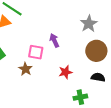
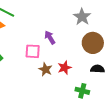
brown star: (25, 69) -> (45, 69), moved
green cross: (80, 97) -> (82, 91), turned 32

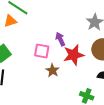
red star: (65, 68) -> (74, 55), moved, size x1.5

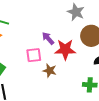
red star: (74, 55) -> (65, 50), turned 30

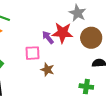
red star: (65, 50) -> (63, 33), moved

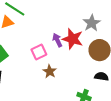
pink square: (32, 53) -> (39, 52), turned -35

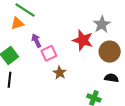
purple arrow: (57, 40) -> (36, 41), moved

